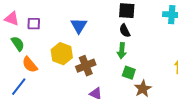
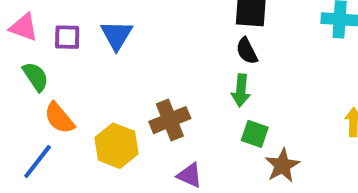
blue triangle: (79, 26) -> (117, 35), moved
yellow hexagon: (62, 54) -> (117, 146), moved

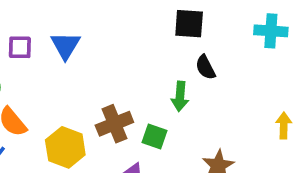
black semicircle: (247, 51) -> (205, 67), moved
green square: (255, 134) -> (154, 136), moved

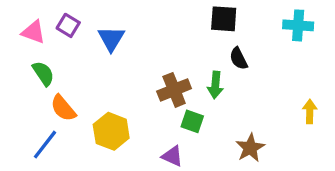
purple square: (20, 47) -> (68, 25), moved, turned 30
brown cross: (114, 124) -> (174, 90), moved

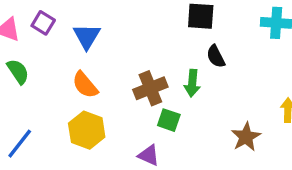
orange semicircle: (63, 108) -> (85, 85), moved
brown star: (250, 148) -> (246, 137), moved

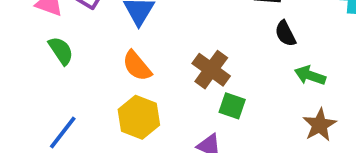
green arrow: (192, 83) -> (310, 75), moved, turned 104
brown cross: (150, 88) -> (211, 70), turned -32

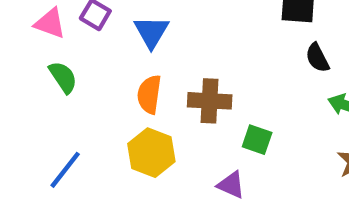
orange semicircle: (137, 66) -> (149, 94), turned 48
brown cross: (211, 70) -> (210, 101), moved, turned -33

